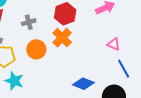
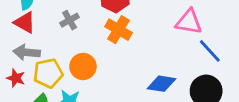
pink triangle: (114, 44) -> (189, 22), size x1.5
orange circle: (36, 49) -> (83, 66), moved

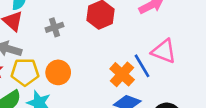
orange cross: (119, 30) -> (122, 74), moved
blue line: (210, 51) -> (142, 66), moved

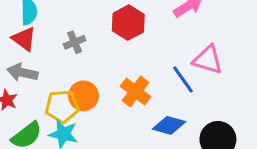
yellow pentagon: (25, 72) -> (62, 106), moved
orange cross: (122, 74) -> (136, 91), moved

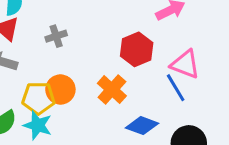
red hexagon: (128, 23) -> (137, 49), moved
blue line: (183, 79) -> (176, 88), moved

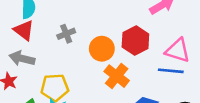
blue line: (176, 88) -> (171, 71), turned -50
orange circle: (60, 89) -> (102, 49), moved

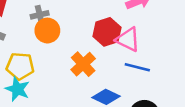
orange circle: (102, 49) -> (47, 31), moved
pink triangle: (178, 50) -> (128, 39), moved

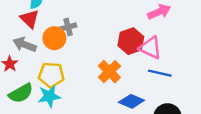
orange circle: (47, 31) -> (54, 38), moved
cyan star: (17, 89) -> (49, 96), turned -30

